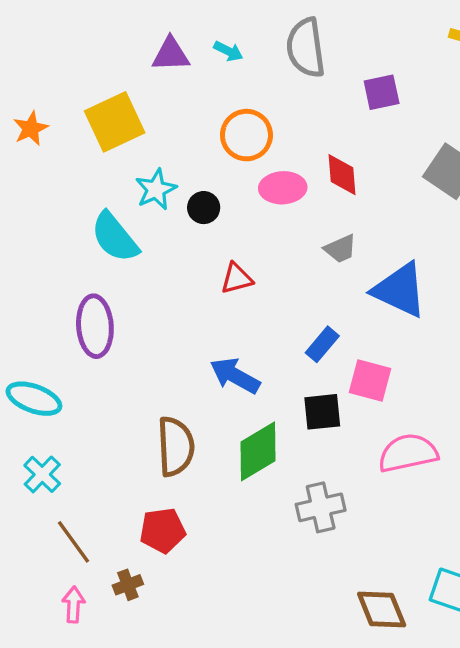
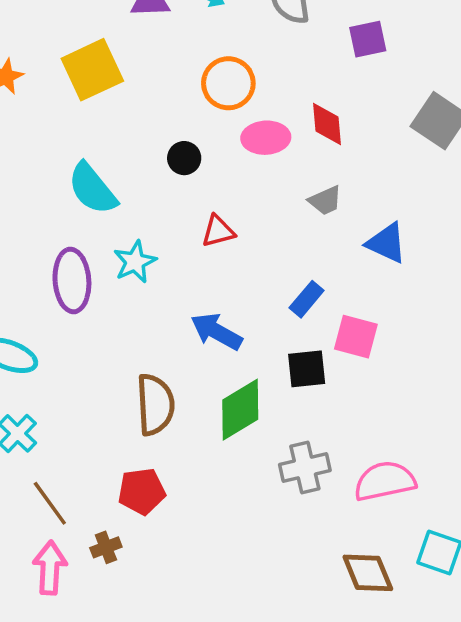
cyan star: (156, 189) -> (135, 262), moved
blue triangle: (400, 290) -> (386, 243), size x0.7
pink semicircle: (408, 453) -> (385, 481), moved
pink arrow: (74, 605) -> (50, 568), size x1.4

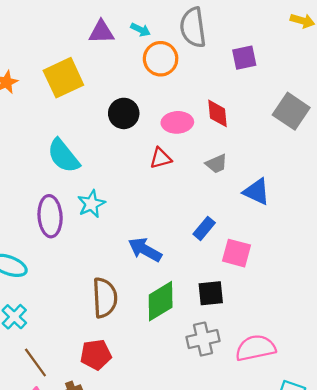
orange circle: (228, 83) -> (161, 59), moved
black circle: (184, 158) -> (124, 113), moved, size x1.4
red triangle: (218, 231) -> (161, 158), moved
black square: (307, 369) -> (211, 293), moved

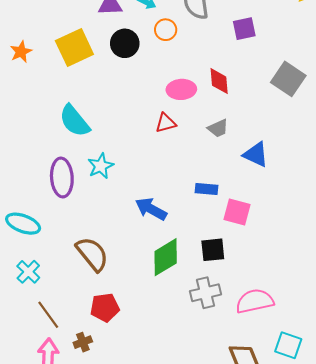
orange circle: (161, 59) -> (166, 30), size x0.7
black circle: (124, 113) -> (125, 43), moved
blue rectangle: (204, 228) -> (207, 189), turned 55
brown semicircle: (105, 298) -> (92, 254), moved, turned -36

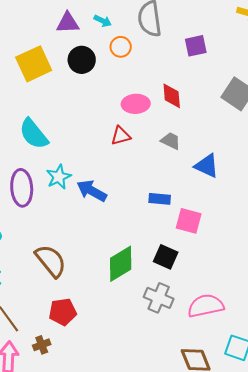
gray trapezoid: (218, 128) -> (171, 141), turned -130
blue arrow: (151, 209) -> (92, 191), moved
black square: (213, 250) -> (166, 257), turned 30
gray cross: (205, 293) -> (159, 298), turned 36

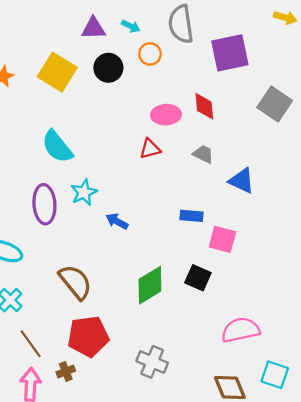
purple square: (196, 46) -> (230, 53), size x1.6
yellow square: (34, 64) -> (57, 72), turned -33
blue arrow: (92, 191) -> (117, 221), moved, size x0.7
gray cross: (159, 298) -> (152, 362), moved
red pentagon: (63, 312) -> (88, 336), size x1.4

